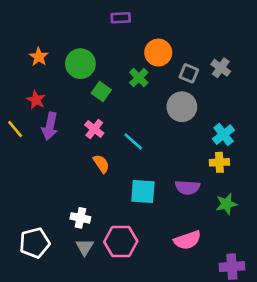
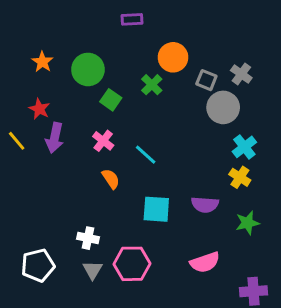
gray circle: (182, 107) -> (223, 107), moved
yellow cross: (219, 162) -> (240, 177), turned 36

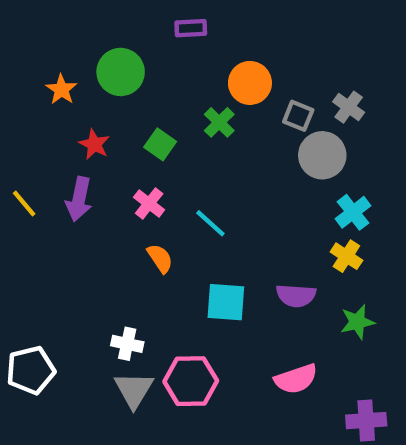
green circle: (88, 69) -> (121, 72), moved
red star: (39, 109) -> (94, 144), moved
white pentagon: (38, 265) -> (31, 370), moved
gray triangle: (93, 270) -> (134, 390), size x1.4

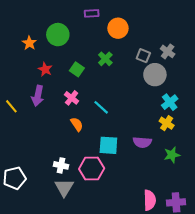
orange circle: (250, 83) -> (118, 28), moved
yellow line: (24, 204) -> (11, 106), moved
pink semicircle: (296, 379) -> (150, 200), moved, turned -72
pink hexagon: (191, 381) -> (92, 169), moved

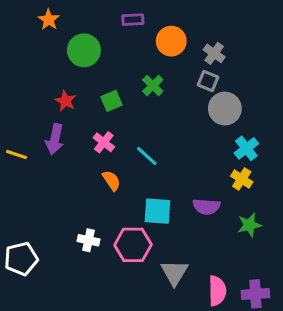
orange star: (29, 43) -> (49, 20), moved
gray cross: (168, 51) -> (214, 53), moved
green square: (77, 69) -> (111, 101), turned 32
yellow line: (11, 106) -> (17, 154), turned -32
gray triangle: (64, 188) -> (174, 272), moved

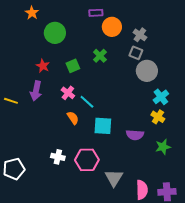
purple rectangle: (133, 20) -> (96, 13), moved
cyan line: (147, 156) -> (87, 102), moved
cyan square: (157, 211) -> (103, 126), moved

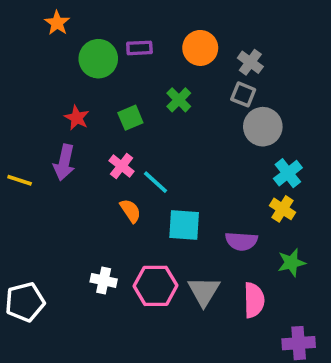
purple rectangle: (96, 13) -> (139, 48), moved
gray triangle: (114, 178) -> (204, 291), moved
pink semicircle: (142, 190) -> (254, 300), moved

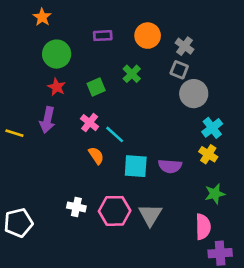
green circle: (98, 59) -> (57, 54), moved
purple semicircle: (241, 241) -> (170, 166), moved
pink semicircle: (254, 300) -> (203, 227), moved

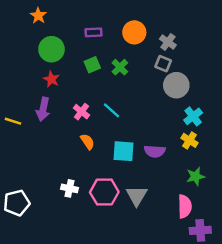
green square: (96, 87) -> (92, 65), moved
cyan line: (115, 134) -> (111, 110), moved

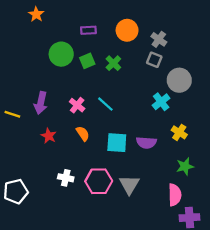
green circle: (51, 49) -> (61, 54), moved
red star: (51, 79) -> (49, 136), moved
gray circle: (176, 85) -> (179, 80), moved
cyan cross: (193, 116) -> (161, 102), moved

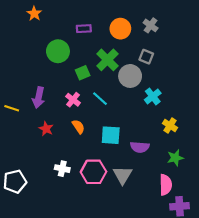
gray cross: (159, 39) -> (151, 25), moved
green square: (87, 61) -> (83, 73), moved
green cross: (113, 63) -> (107, 60), size x1.5
gray circle: (179, 80) -> (130, 76), moved
purple semicircle: (146, 143) -> (140, 147), moved

